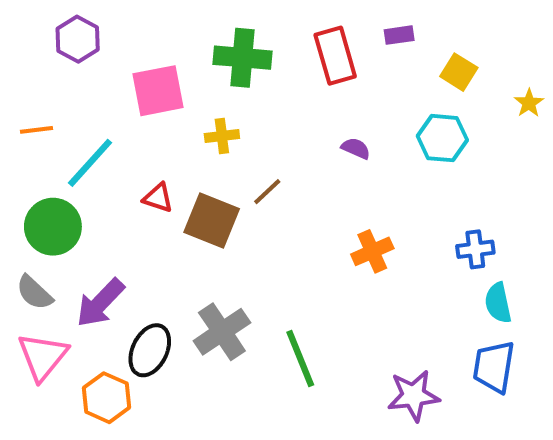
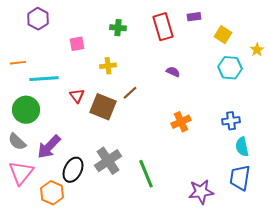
green cross: (243, 58) -> (118, 28), size x0.6
pink square: (158, 91) -> (77, 44), size x0.6
cyan hexagon: (442, 138) -> (230, 68), moved
cyan line: (90, 163) -> (44, 79), turned 44
red triangle: (158, 198) -> (77, 96), turned 35

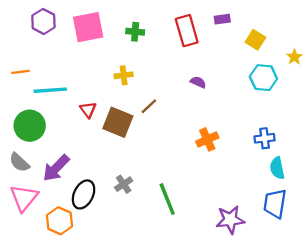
pink square: (77, 44) -> (88, 27), moved, size x1.8
gray cross: (108, 161) -> (124, 184), size x0.6

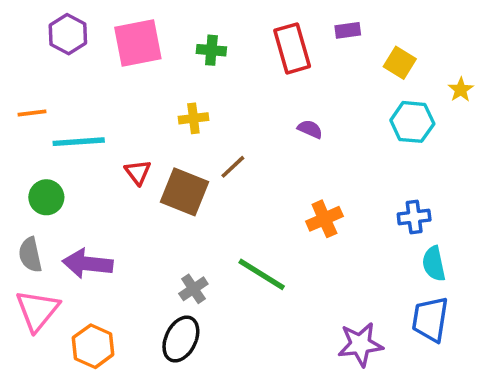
green circle: (30, 126) -> (46, 197), size x0.7
gray semicircle: (19, 162) -> (30, 255), turned 35
purple arrow: (56, 168) -> (88, 264), turned 52
black ellipse: (84, 194) -> (181, 339), moved
green line: (167, 199) -> (262, 274), moved, turned -36

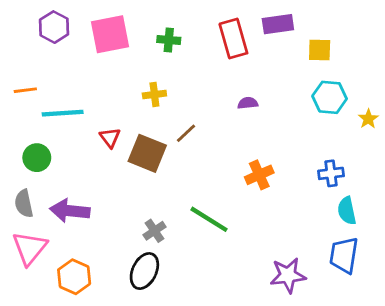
purple rectangle: (348, 30) -> (278, 24), size x1.5
yellow square: (400, 63) -> (320, 50), turned -30
yellow star: (461, 90) -> (368, 119), moved
purple semicircle: (310, 129) -> (248, 103), turned -30

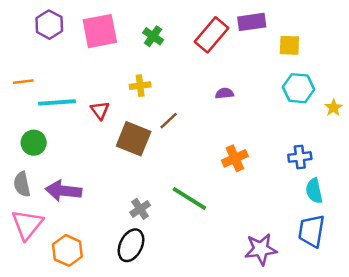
red rectangle: (233, 39) -> (212, 35), turned 56
green cross: (169, 40) -> (153, 36), turned 30
red triangle: (110, 138) -> (100, 110), moved

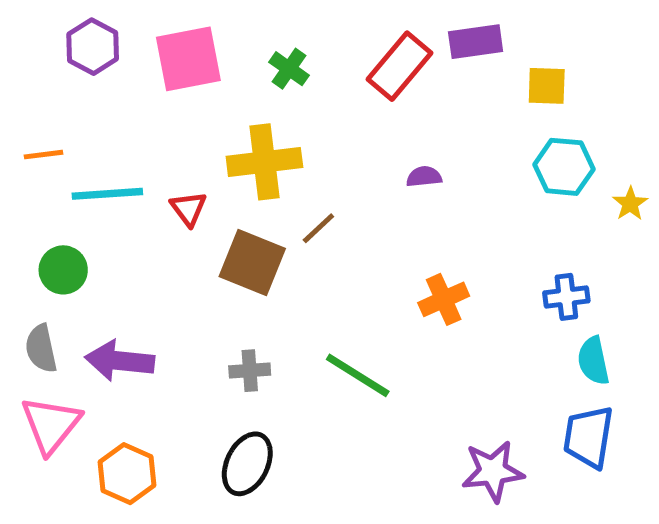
yellow cross: (140, 86) -> (264, 162), size x1.8
gray cross: (140, 209) -> (250, 371), moved, turned 30

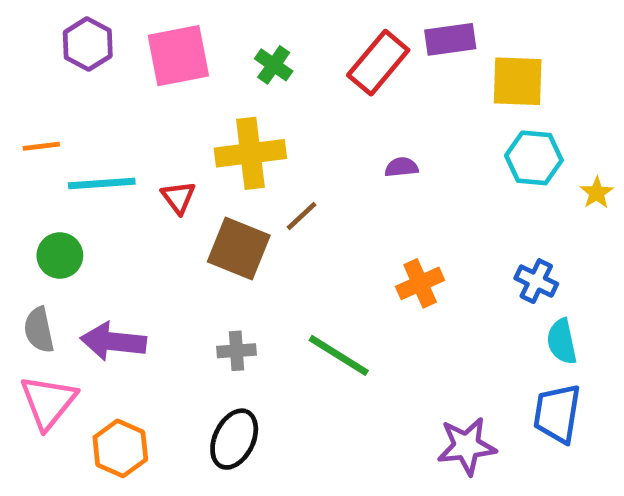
yellow square: (547, 86) -> (518, 81), size x1.4
blue cross: (566, 297) -> (536, 281), turned 33

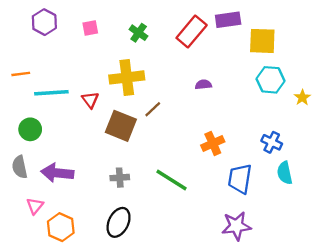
pink square: (178, 56) -> (90, 28), size x0.5
pink triangle: (48, 402) -> (35, 206), moved, size x0.6
blue trapezoid: (557, 414) -> (240, 179), moved

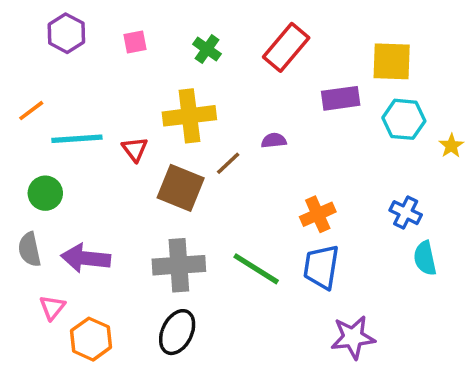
purple rectangle: (228, 20) -> (341, 98), moved
orange line: (21, 74) -> (31, 111), turned -30
purple semicircle: (203, 85) -> (274, 140), moved
gray cross: (120, 178) -> (179, 265), size x1.8
blue trapezoid: (240, 179) -> (321, 267), moved

